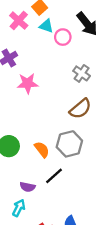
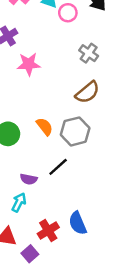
orange semicircle: (42, 149) -> (45, 127), moved

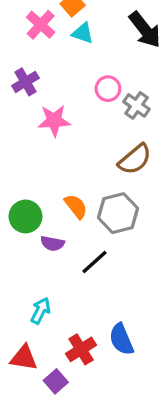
pink circle: (68, 13) -> (108, 89), moved
purple semicircle: (29, 179) -> (52, 243), moved

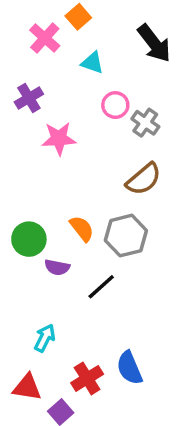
cyan triangle: (83, 33) -> (92, 63), moved

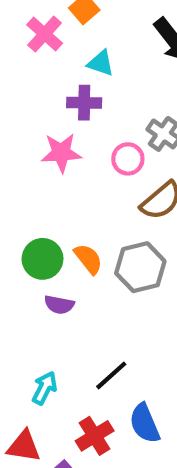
purple cross: (29, 98) -> (84, 103), moved, turned 32
pink circle: (115, 105) -> (128, 159), moved
green circle: (29, 239) -> (43, 259), moved
black line: (101, 287) -> (111, 375), moved

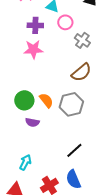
purple cross: (84, 103) -> (35, 25), moved
pink circle: (128, 159) -> (65, 22), moved
black line: (111, 375) -> (74, 150), moved

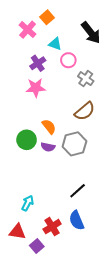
purple cross: (35, 25) -> (38, 63), turned -35
orange semicircle: (46, 100) -> (49, 127), moved
purple semicircle: (32, 122) -> (48, 147), moved

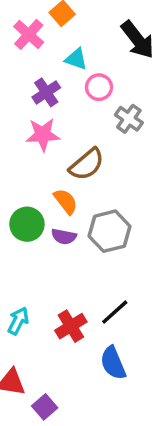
brown semicircle: (85, 111) -> (87, 164), moved
cyan arrow: (28, 203) -> (18, 321), moved
red cross: (52, 227) -> (71, 326), moved

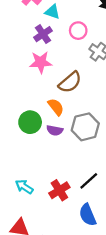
cyan triangle: (76, 59) -> (52, 12), moved
cyan arrow: (18, 321) -> (24, 187), turned -84

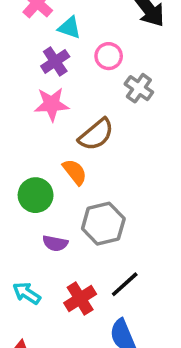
gray hexagon: (85, 127) -> (103, 224), moved
purple semicircle: (55, 130) -> (55, 243), moved

